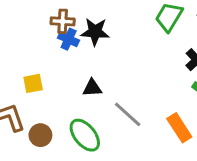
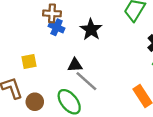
black star: (95, 32) -> (91, 29), moved, turned 30
gray line: (128, 114) -> (86, 81), moved

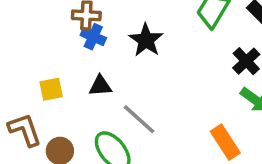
black triangle: (75, 65) -> (100, 86), moved

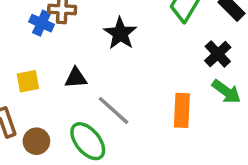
blue cross: (93, 37) -> (42, 23), moved
orange rectangle: (225, 142) -> (182, 110), moved, turned 36

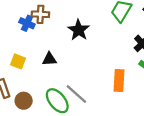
yellow square: (28, 81) -> (18, 61), turned 32
gray line: (113, 110) -> (76, 94), moved

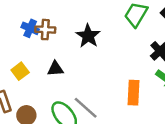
brown cross: (40, 14) -> (45, 30), moved
yellow square: (18, 61) -> (20, 71), turned 32

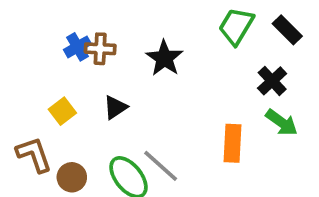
blue cross: (30, 28) -> (77, 47), turned 36
black triangle: (55, 69) -> (115, 107), turned -30

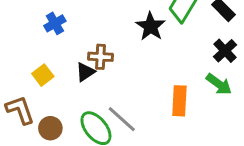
brown cross: (100, 49) -> (100, 57), moved
black star: (164, 58) -> (151, 26), moved
black cross: (272, 81) -> (225, 51), moved

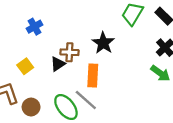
black star: (151, 26) -> (103, 43), moved
orange rectangle: (179, 101) -> (93, 76), moved

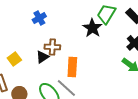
blue cross: (35, 27) -> (39, 18), moved
black star: (103, 43) -> (92, 28), moved

